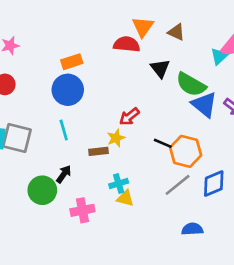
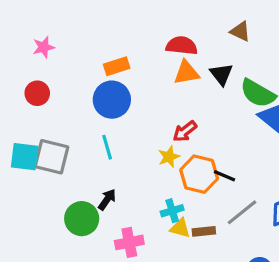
orange triangle: (143, 27) -> (186, 73), moved, turned 45
black line: (163, 143) -> (224, 176), moved
brown rectangle: (99, 151) -> (204, 231), moved
orange hexagon: (186, 151) -> (199, 174), moved

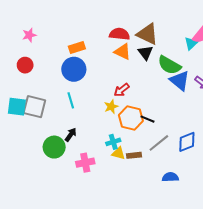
brown triangle: (240, 31) -> (147, 34), moved, size x1.6
orange triangle: (186, 73) -> (123, 52), turned 36

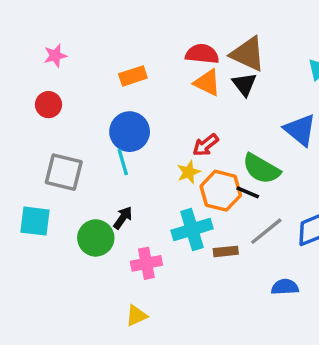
green semicircle: (169, 65) -> (261, 169), moved
blue circle: (74, 69) -> (130, 132), moved
cyan square: (17, 107) -> (35, 221), moved
cyan cross: (113, 142) -> (192, 230), size x1.6
yellow triangle: (118, 153) -> (136, 316), moved, turned -40

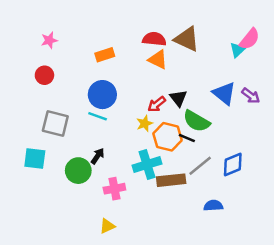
black triangle: (244, 84) -> (178, 98), moved
cyan line: (123, 162) -> (98, 116), turned -54
brown rectangle: (226, 251) -> (171, 180), size x1.6

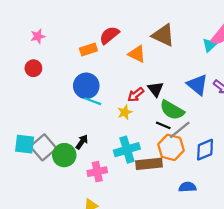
red semicircle: (154, 39) -> (109, 35), moved, turned -45
cyan line: (98, 116) -> (93, 101), moved
gray square: (55, 124) -> (43, 147), moved, turned 35
orange hexagon: (168, 137) -> (171, 147), moved
gray line: (200, 166) -> (180, 130), moved

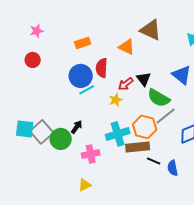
red semicircle: (109, 35) -> (102, 68), moved, turned -48
cyan line: (93, 101) -> (87, 90), turned -49
black line: (163, 125) -> (154, 161), moved
orange hexagon: (171, 147) -> (145, 127), moved
blue semicircle: (187, 187) -> (173, 168), turned -98

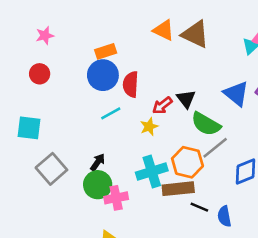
orange triangle: (127, 47) -> (164, 30), moved
blue circle: (81, 76) -> (103, 75), moved
cyan square: (25, 129) -> (29, 128), moved
green circle: (61, 139) -> (98, 185), moved

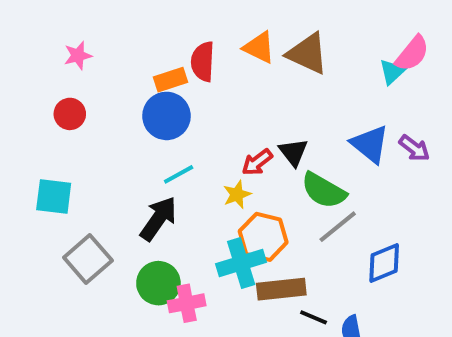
red semicircle: (131, 84) -> (203, 62), moved
black arrow: (98, 162) -> (158, 219), moved, size x1.6
orange hexagon: (187, 162) -> (263, 237), moved

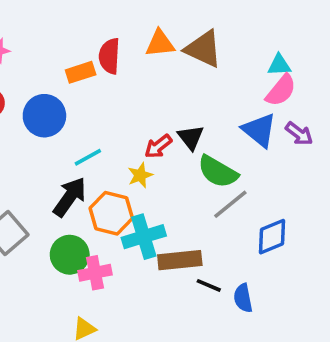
orange triangle: (259, 47) -> (160, 43), turned -32
pink semicircle: (412, 53) -> (281, 90), moved
cyan triangle: (392, 72) -> (279, 65), turned 40
blue circle: (166, 116) -> (44, 116), moved
orange hexagon: (263, 237) -> (111, 213), moved

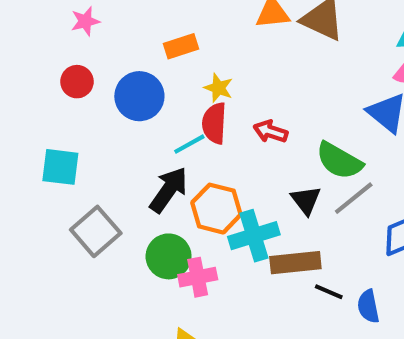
red semicircle: (109, 56) -> (214, 123), moved
black triangle: (191, 137) -> (306, 200), moved
red arrow: (158, 146) -> (270, 132), turned 56
yellow star: (140, 175) -> (218, 88), moved, turned -30

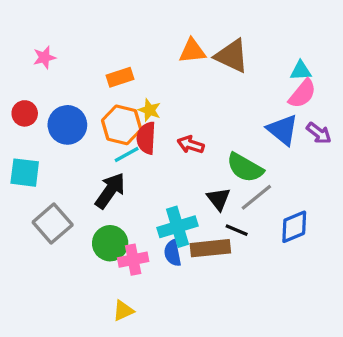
red circle: (77, 82) -> (25, 113), moved
blue circle: (139, 96) -> (67, 125), moved
orange hexagon: (216, 209) -> (122, 125), moved
black line: (329, 292) -> (237, 230), moved
blue semicircle: (368, 306) -> (173, 253), moved

